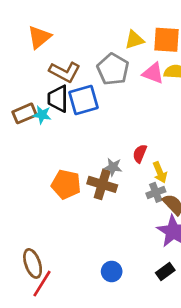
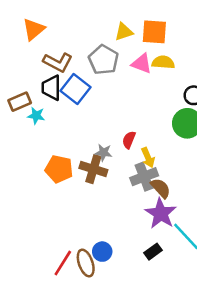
blue square: (83, 100) -> (76, 89), turned -36
cyan star: (42, 115) -> (36, 116), moved
gray cross: (156, 192) -> (144, 177), size x1.5
brown ellipse: (33, 263) -> (86, 263), moved
red line: (42, 284) -> (63, 263), moved

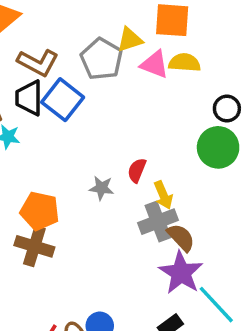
yellow triangle: (124, 32) -> (130, 40), moved
brown cross: (93, 169) -> (34, 246), moved

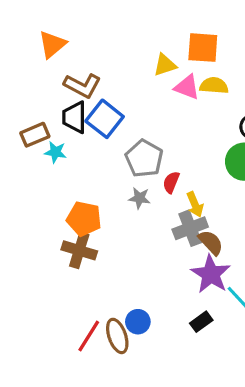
gray pentagon: (101, 59) -> (144, 158), moved

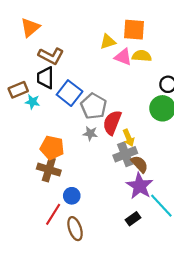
blue square: (105, 119) -> (70, 93), moved
red semicircle: (171, 182) -> (112, 123), size x1.6
blue circle: (138, 322) -> (72, 196), moved
red line: (89, 336) -> (53, 214), moved

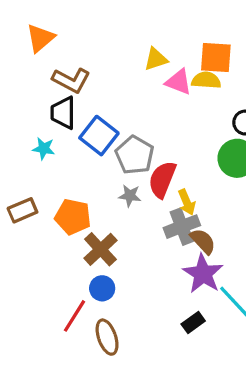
orange square: (134, 30) -> (216, 58), moved
brown rectangle: (18, 90) -> (22, 210), moved
brown cross: (49, 170) -> (101, 249), moved, turned 30

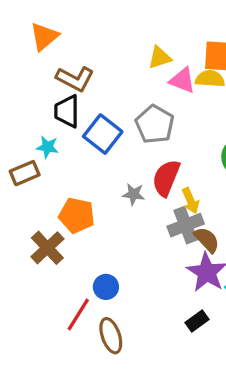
gray pentagon: (135, 155) -> (155, 124), moved
brown rectangle: (22, 210) -> (25, 173), moved
brown cross: (101, 249) -> (47, 248), moved

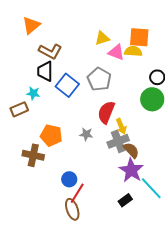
gray star: (134, 194) -> (86, 134), moved
brown cross: (47, 248) -> (33, 155), turned -35
red line: (78, 315) -> (77, 193), moved

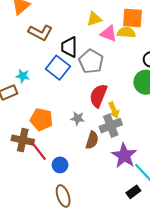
black trapezoid: (45, 71) -> (69, 47), moved
brown semicircle: (131, 150) -> (92, 140), moved, turned 60
red line: (77, 193) -> (38, 150), moved, turned -70
black rectangle: (125, 200) -> (133, 192), moved

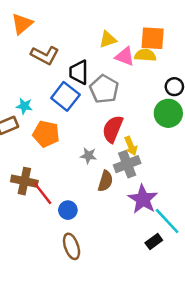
orange pentagon: (41, 119) -> (46, 134), moved

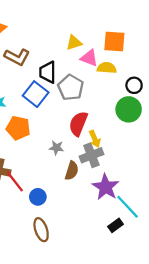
yellow semicircle: (145, 55) -> (107, 68), moved

